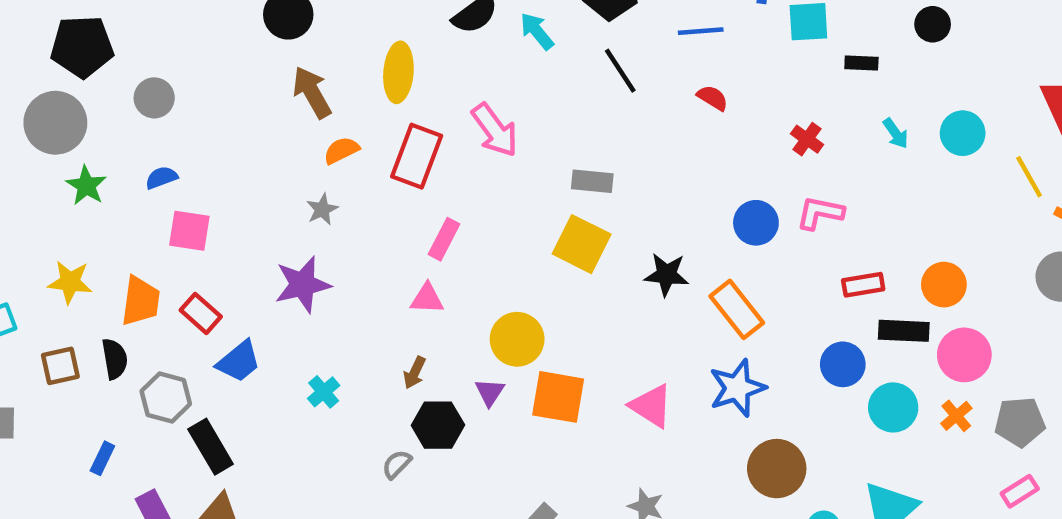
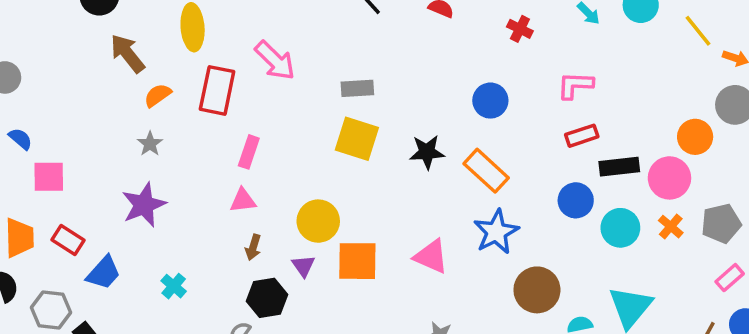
blue semicircle: (161, 178) -> (20, 139), turned 70
pink L-shape: (820, 213) -> (575, 85), moved
orange circle: (944, 285) -> (695, 137), moved
brown arrow: (415, 373) -> (253, 247), moved

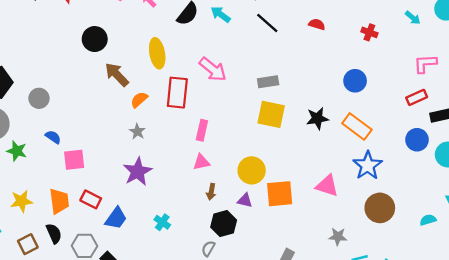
pink L-shape: (575, 85) -> (425, 64), moved
purple triangle: (303, 266) -> (245, 200), turned -35
brown circle: (537, 290) -> (380, 208), moved

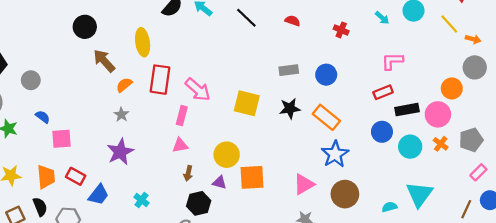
pink arrow: (213, 69) -> (198, 89), moved
gray rectangle: (268, 82) -> (289, 70), moved
pink triangle: (327, 186) -> (304, 184), moved, turned -50

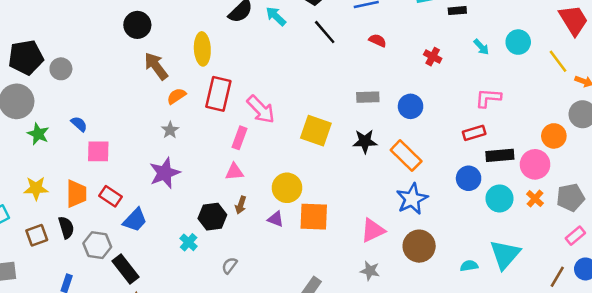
gray circle: (31, 80) -> (61, 69), moved
cyan cross: (142, 200) -> (189, 242), moved
black hexagon: (199, 203) -> (212, 217), moved

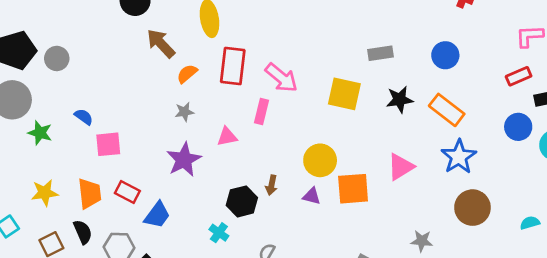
gray rectangle: (368, 97) -> (381, 53), moved
gray star: (170, 130) -> (184, 112), turned 30
pink triangle: (234, 172) -> (227, 137), moved
pink triangle: (373, 230) -> (401, 167), moved

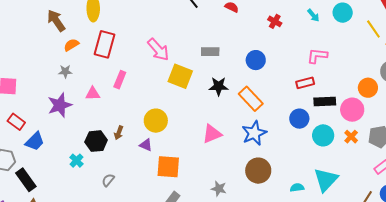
pink arrow: (281, 78) -> (158, 50), moved
orange square: (353, 189) -> (168, 167), moved

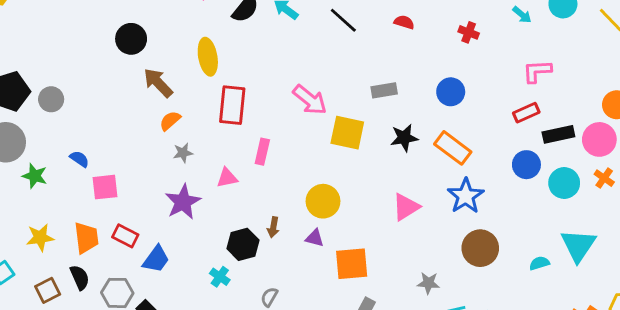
orange semicircle: (71, 45) -> (170, 121), moved

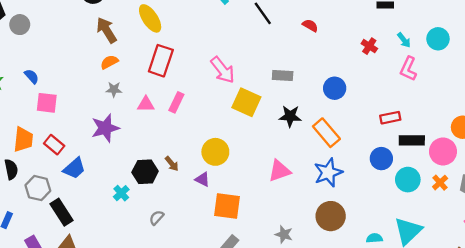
red cross: (469, 32) -> (369, 46), moved
yellow ellipse: (208, 57) -> (150, 18), turned -36
pink L-shape: (537, 71) -> (408, 69), moved, turned -75
pink triangle: (227, 178) -> (146, 104), moved
brown arrow: (273, 227) -> (172, 164), turned -63

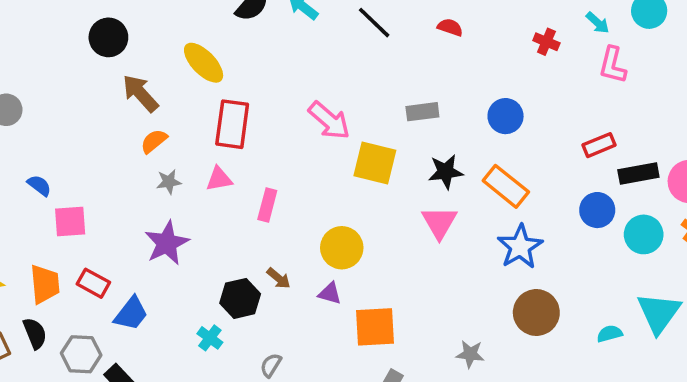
pink rectangle: (176, 102) -> (267, 205), moved
pink triangle: (146, 104) -> (219, 179), moved
pink triangle: (279, 171) -> (439, 222), moved, turned -30

